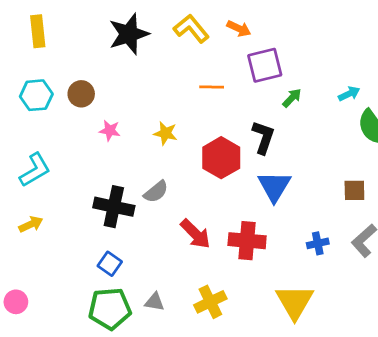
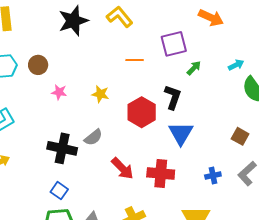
orange arrow: (239, 29) -> (211, 18), moved, size x1.4
brown square: (354, 190) -> (240, 136), turned 30

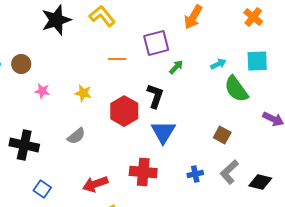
orange arrow: (211, 18) -> (193, 17), turned 95
black cross: (62, 148) -> (24, 145), moved
red arrow: (122, 168) -> (95, 184), moved, turned 115

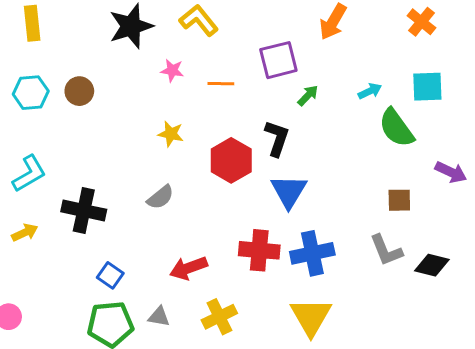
pink star: (42, 91) -> (172, 70), moved
brown square: (222, 135) -> (399, 200), moved, turned -30
gray L-shape: (229, 172) -> (386, 250), turned -70
blue cross: (195, 174) -> (312, 253), moved, size x1.8

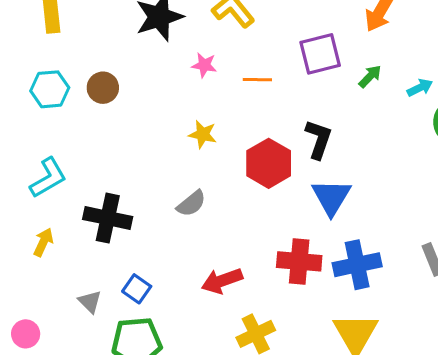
green arrow: (308, 96) -> (370, 76), moved
yellow arrow: (25, 233) -> (43, 242), turned -40
gray triangle: (159, 317) -> (90, 302), moved, turned 35

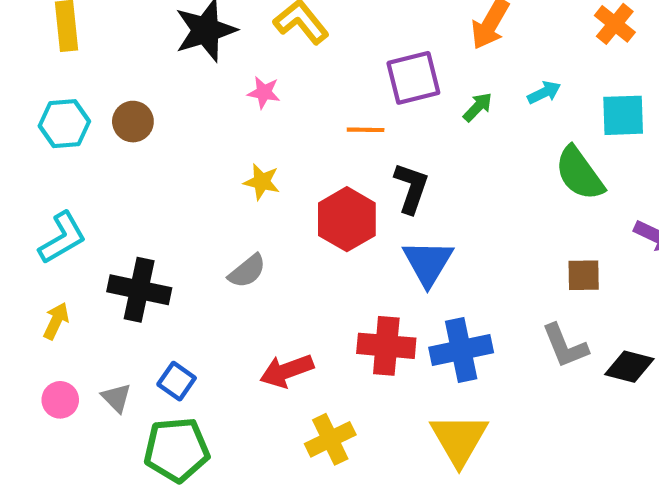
orange line: (257, 80) -> (366, 130), moved
cyan arrow: (420, 88) -> (544, 92), moved
pink circle: (26, 334) -> (60, 400), moved

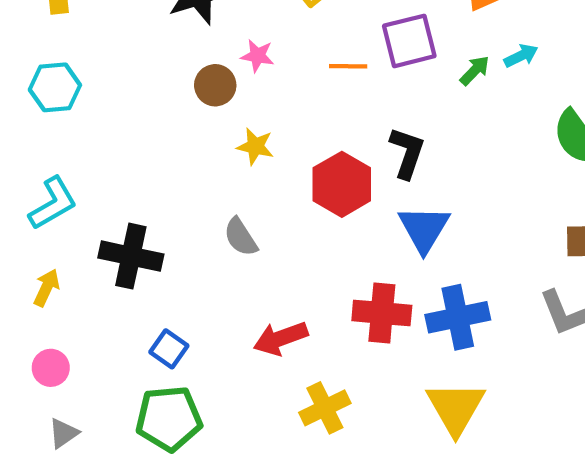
cyan arrow: (544, 92) -> (521, 56), moved
brown circle: (133, 122) -> (215, 85), moved
orange line: (366, 130) -> (348, 66), moved
gray semicircle: (247, 271) -> (241, 237), turned 96
gray triangle: (116, 398) -> (63, 433), moved, turned 40

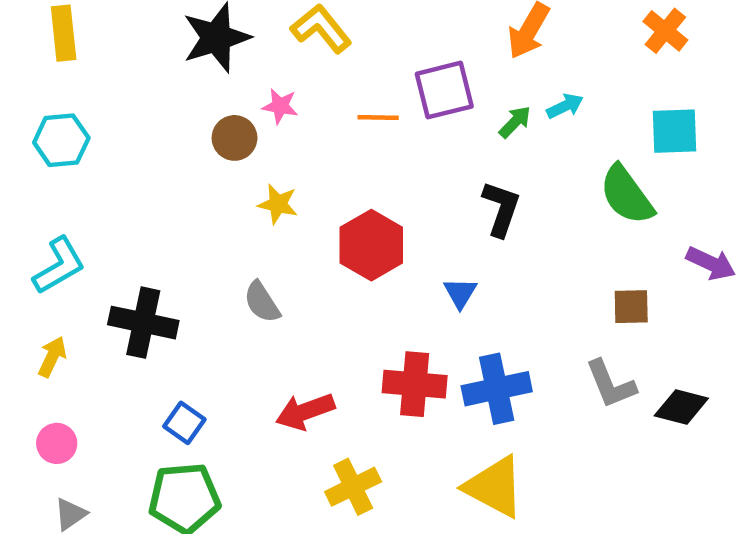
black L-shape: (407, 153) -> (501, 209), moved
blue triangle: (424, 229) -> (460, 293), size x0.6
yellow triangle: (456, 408) -> (494, 487), turned -32

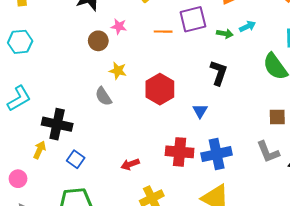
green arrow: (515, 122) -> (225, 34), turned 56
gray semicircle: (262, 302) -> (103, 96), moved
yellow arrow: (52, 357) -> (40, 150), moved
red arrow: (305, 412) -> (130, 164), size x0.7
blue square: (184, 423) -> (76, 159), moved

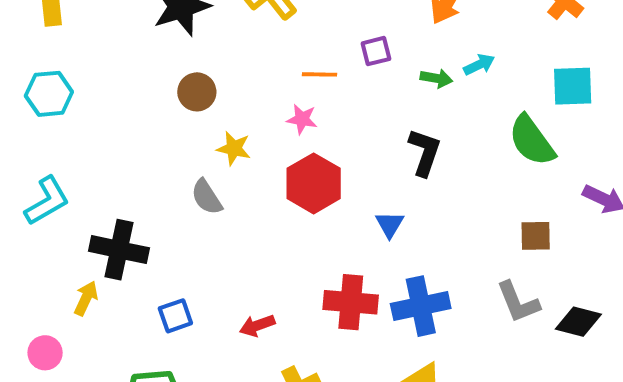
purple square: (193, 19) -> (376, 51), size x0.6
pink star: (119, 26) -> (302, 119), moved
blue square: (76, 159) -> (175, 316), moved, turned 36

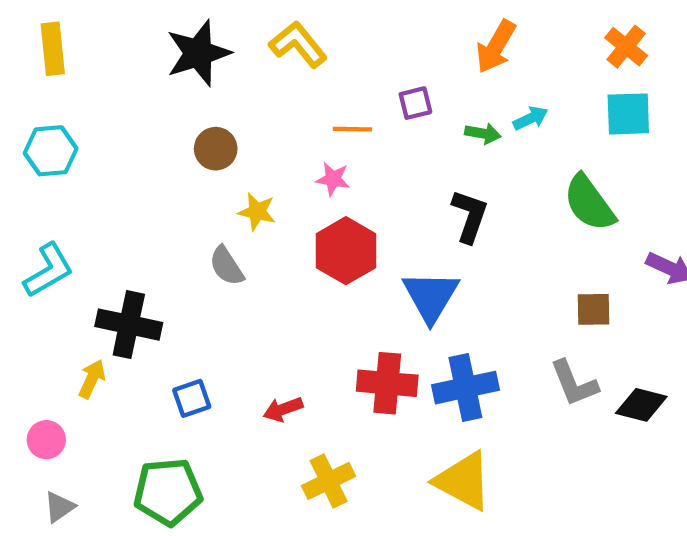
cyan square: (573, 86) -> (628, 114), moved
blue triangle: (390, 224) -> (431, 296), size x1.8

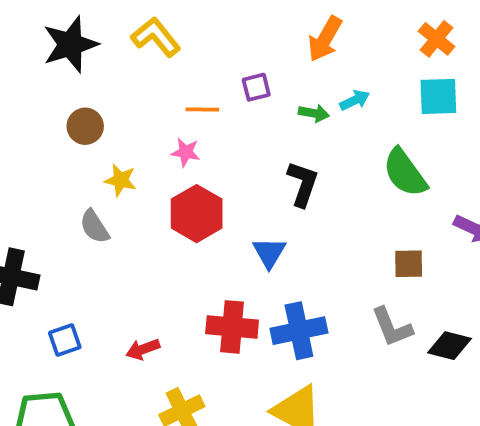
blue triangle: (431, 296) -> (269, 253), size x0.7

